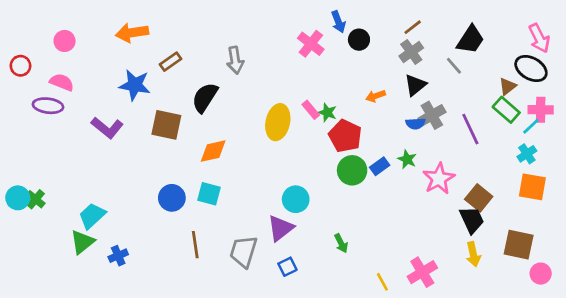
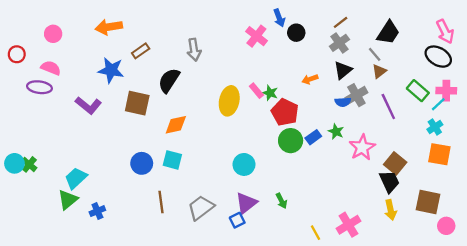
brown triangle: (508, 86) -> (379, 71), moved
purple triangle: (281, 228) -> (246, 203), moved
gray trapezoid: (243, 252) -> (201, 208), turned 36

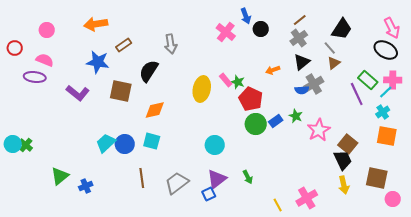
purple line: (388, 107) -> (357, 94), moved
cyan trapezoid: (76, 178) -> (106, 143), moved

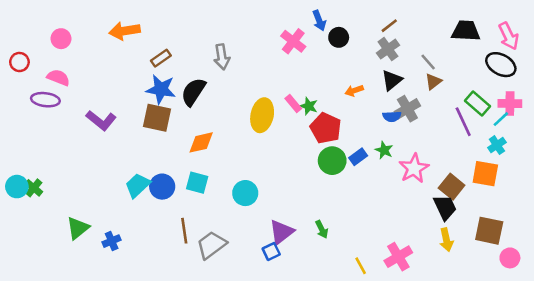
black trapezoid: (342, 29) -> (466, 31), moved, turned -120
blue star: (98, 62) -> (161, 89), moved
orange square: (387, 136) -> (485, 174), moved
cyan circle: (215, 145) -> (245, 193), moved
gray trapezoid: (177, 183) -> (211, 245), moved

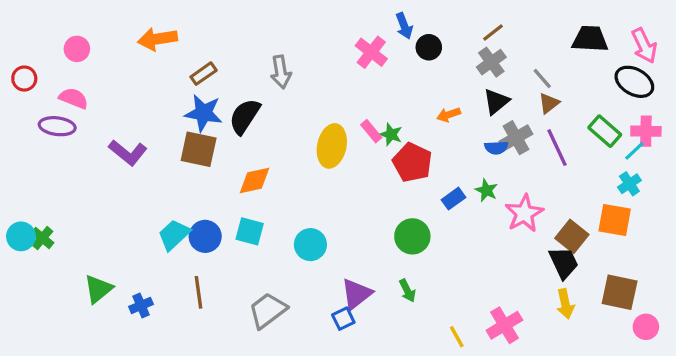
purple line: (463, 122) -> (557, 148), moved
green circle: (332, 161) -> (412, 236), moved
brown line: (184, 231) -> (199, 292), moved

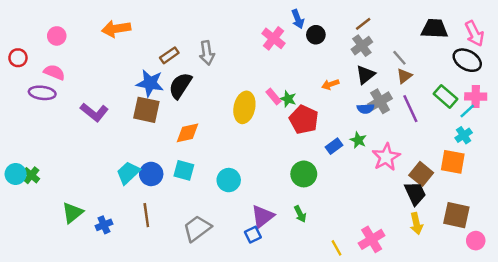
brown rectangle: (204, 74) -> (169, 55), moved

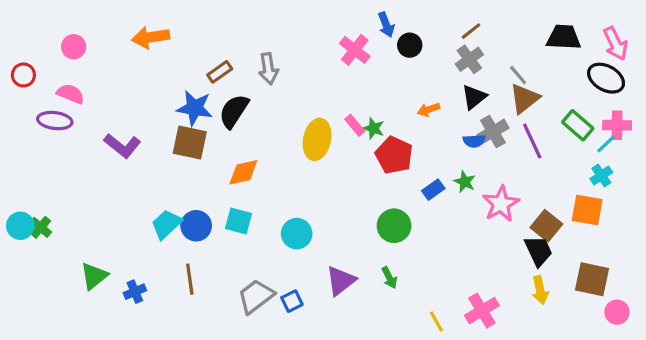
brown triangle: (404, 76) -> (524, 99), size x1.5
blue square: (253, 235) -> (292, 301), moved

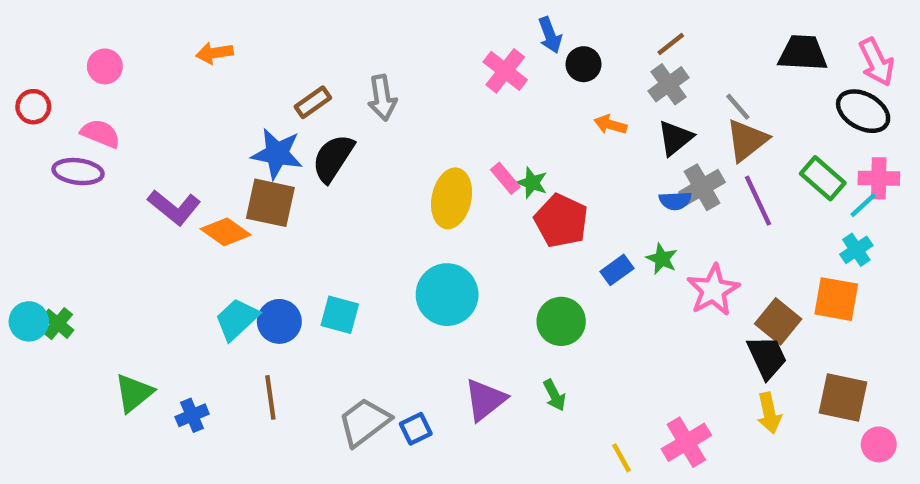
orange arrow: (151, 37) -> (214, 53), size x0.7
orange arrow: (429, 110) -> (610, 125), moved, turned 35
orange diamond: (243, 172) -> (226, 232), moved, turned 48
cyan circle: (297, 234) -> (447, 295), moved, size x1.4

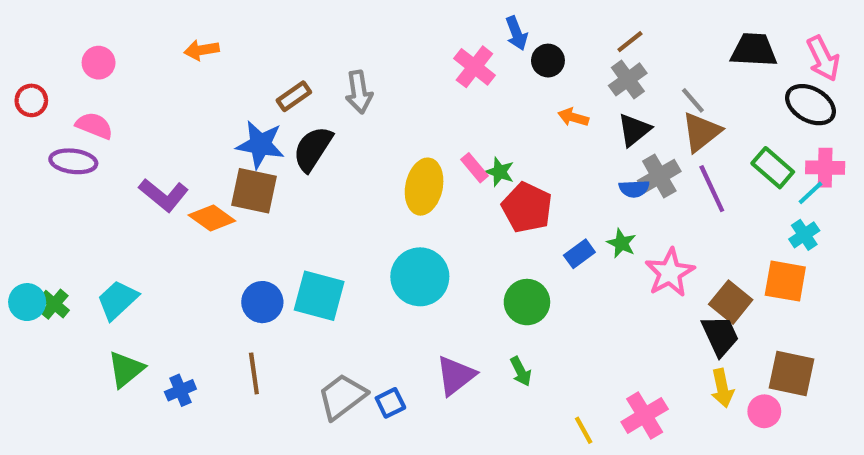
cyan square: (340, 315) -> (319, 296), size x1.4
cyan trapezoid: (237, 319) -> (117, 300), moved
pink circle: (879, 444) -> (764, 411), moved

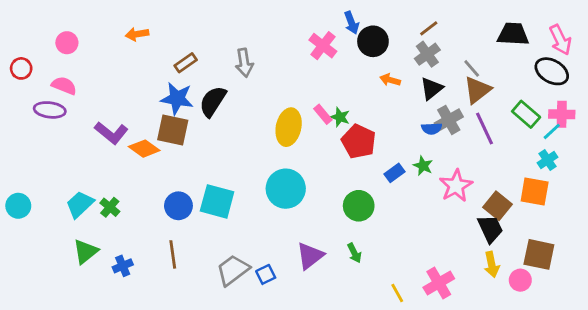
black circle: (548, 61) -> (373, 41), size x1.4
brown rectangle: (294, 96) -> (186, 63), moved
green cross: (54, 304) -> (110, 207), moved

